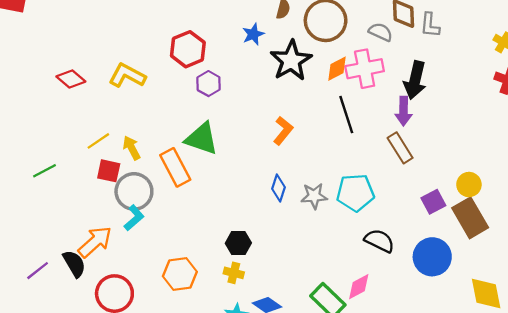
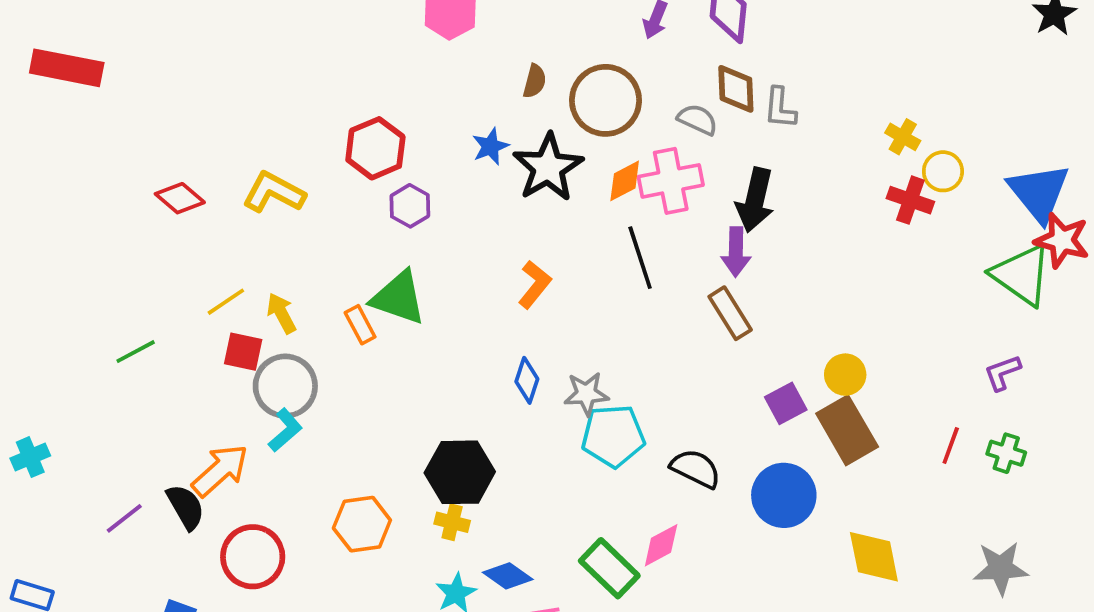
blue star: (253, 34) -> (490, 146), moved
orange rectangle: (175, 167) -> (360, 325), moved, size x0.6
cyan pentagon: (355, 193) -> (613, 436), moved
black hexagon: (238, 243) -> (460, 472), size x1.6

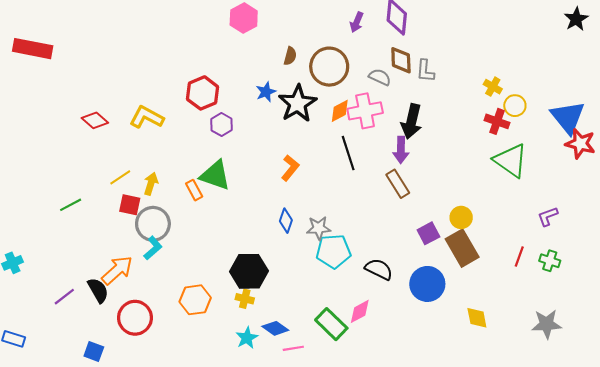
green triangle: (1022, 275) -> (511, 160), moved
yellow arrow: (281, 313) -> (151, 184), turned 45
yellow diamond: (874, 557) -> (477, 318), size x0.7

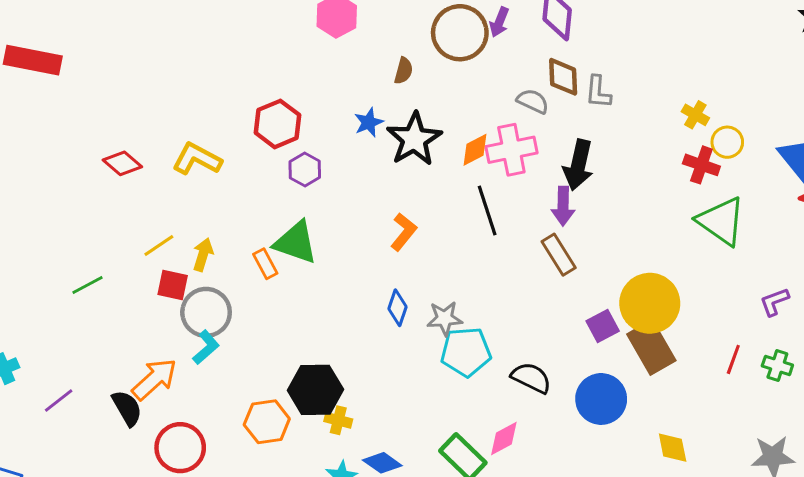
brown circle: (329, 67) -> (460, 33), moved
yellow circle: (461, 217) -> (650, 303), size x1.8
black hexagon: (249, 271) -> (315, 390), moved
purple line: (64, 297) -> (59, 401), moved

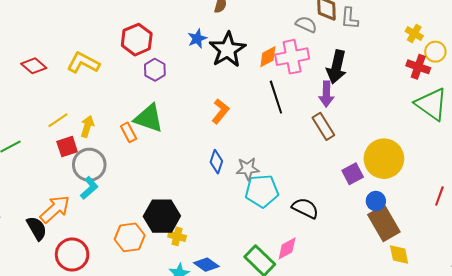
red square: (173, 285) -> (67, 147), turned -30
brown rectangle: (651, 347) -> (384, 223), moved
blue circle: (601, 399) -> (376, 201), moved, size x0.6

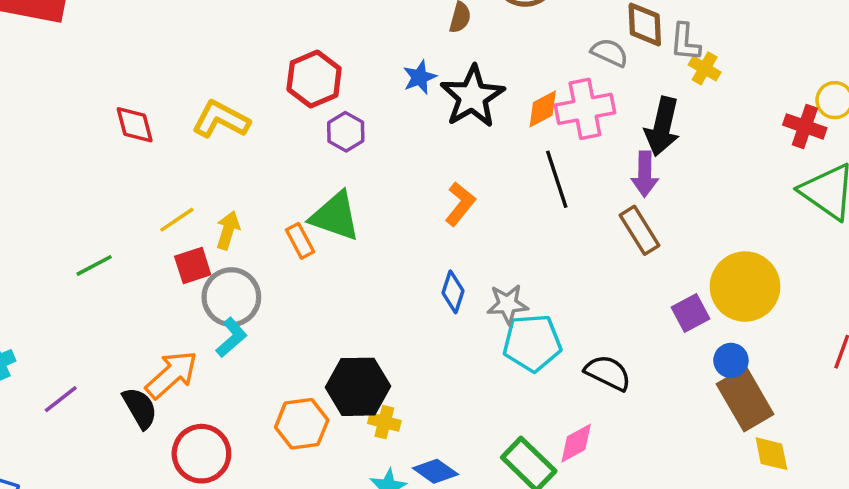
yellow cross: (414, 33) -> (705, 68), moved
red diamond: (34, 66) -> (135, 125), turned 35

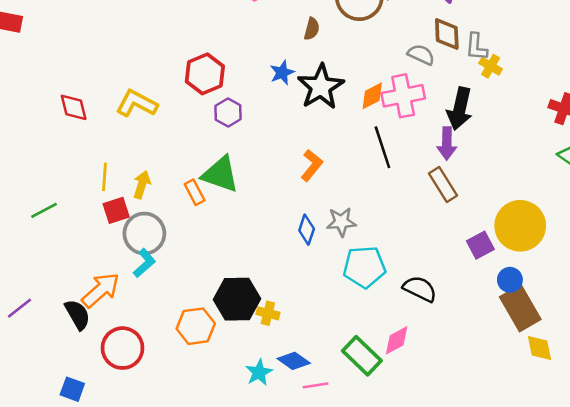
yellow line: (177, 220) -> (104, 177), turned -52
gray star: (508, 304) -> (341, 222), moved
yellow cross: (384, 422) -> (268, 313), moved

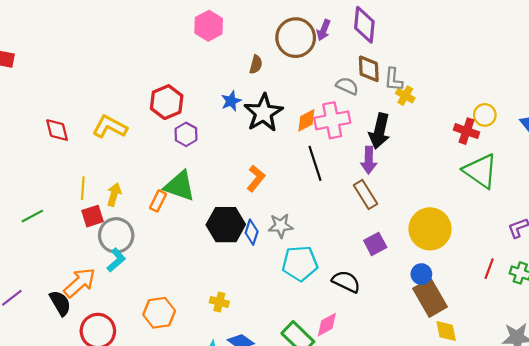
orange rectangle: (195, 192) -> (158, 201), turned 54
purple square: (480, 245) -> (375, 244), moved
black hexagon: (237, 299) -> (226, 225), moved

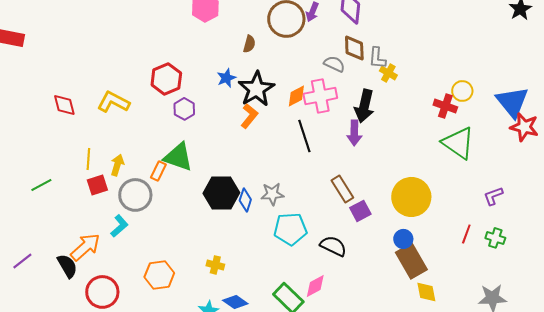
orange L-shape: (256, 178) -> (249, 116), moved
brown rectangle: (365, 195) -> (342, 189), moved
gray circle: (116, 235) -> (135, 195), moved

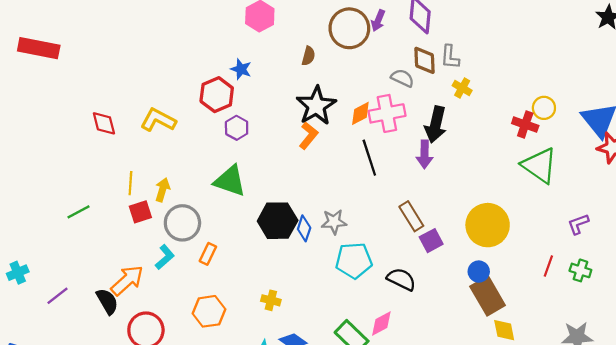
gray L-shape: (377, 58) -> (450, 57), moved
blue star: (226, 78) -> (241, 69), moved, turned -30
orange rectangle: (158, 171) -> (208, 254), moved

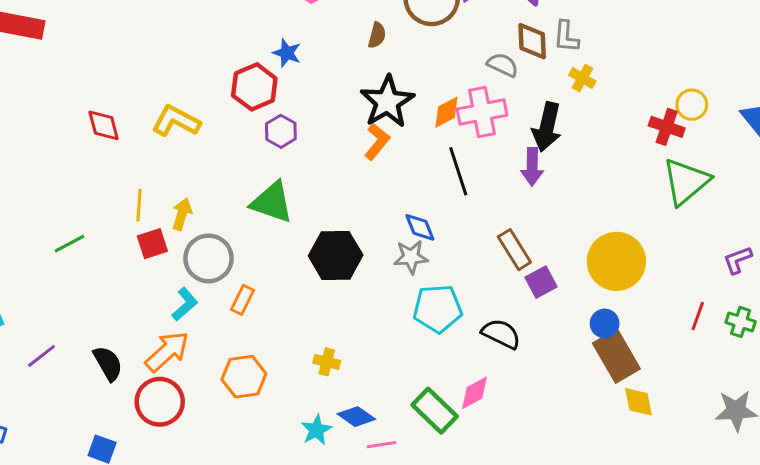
green triangle: (540, 165) -> (686, 182), turned 45
blue diamond: (304, 228) -> (420, 227), moved, turned -40
orange arrow: (127, 280) -> (167, 352), moved

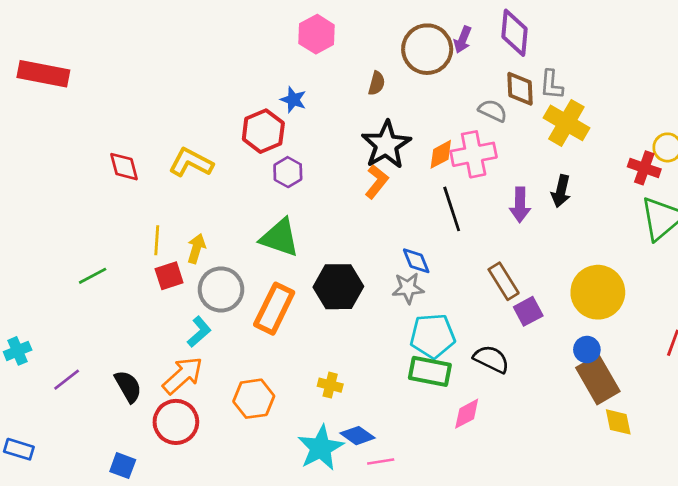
yellow cross: (582, 78) -> (566, 123), size x1.8
black arrow: (547, 127) -> (561, 191), moved, size x0.7
orange rectangle: (242, 300) -> (274, 309), moved, size x1.8
green rectangle: (435, 411) -> (430, 371), moved, turned -33
cyan star: (316, 430) -> (321, 448), size x1.6

